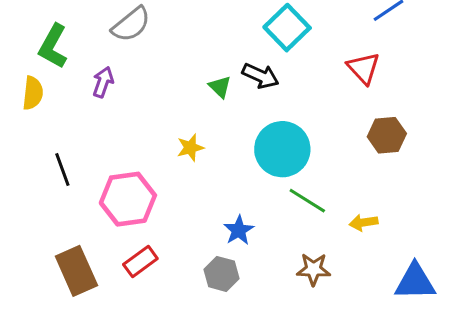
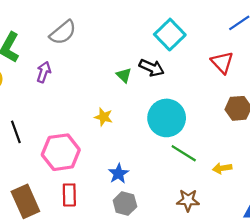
yellow star: (190, 148) -> (104, 117), turned 30
blue star: (239, 230) -> (118, 174), moved
red rectangle: (140, 261) -> (69, 195), turned -55

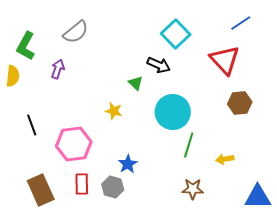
red triangle: (222, 62) -> (225, 60), size x1.4
green triangle: (124, 75) -> (136, 83), moved
green line: (184, 153) -> (189, 145), turned 75
gray hexagon: (125, 203) -> (113, 187), moved

